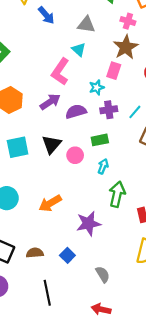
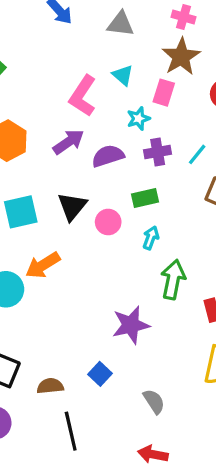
cyan triangle: (79, 49) -> (123, 75), moved
orange arrow: (50, 203) -> (43, 265), moved
brown semicircle: (35, 253) -> (50, 386), moved

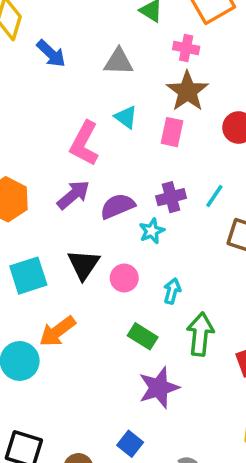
cyan star: (138, 119) -> (152, 231), moved
green rectangle: (145, 198) -> (143, 336), moved, turned 50

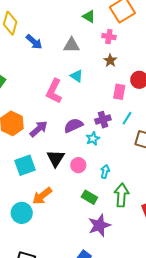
brown star: (187, 91) -> (110, 61), size x0.6
pink rectangle: (172, 132) -> (119, 92), moved
purple arrow: (73, 195) -> (39, 129), moved

